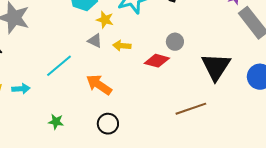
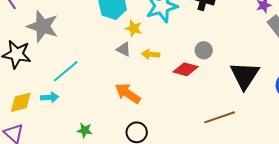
cyan line: (59, 66) -> (66, 71), moved

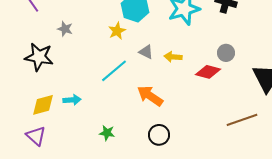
gray star: (43, 26) -> (65, 29), size x0.5
yellow star: (134, 28) -> (117, 31), moved, turned 30
cyan line: (66, 71) -> (114, 71), moved

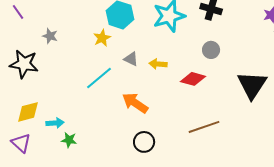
gray circle: (226, 53) -> (211, 50), moved
cyan arrow: (72, 100) -> (55, 123), moved
brown line: (242, 120) -> (204, 127), moved
green star: (107, 133) -> (69, 140), moved

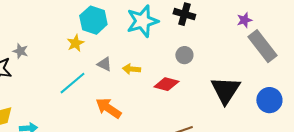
gray star: (50, 36) -> (20, 51), moved

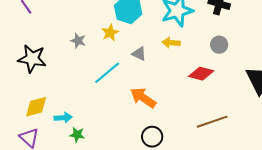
gray star: (20, 51) -> (78, 41), moved
yellow arrow: (131, 69) -> (171, 43), moved

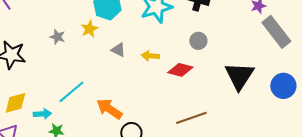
yellow arrow: (171, 43) -> (150, 56), moved
cyan line: (107, 73) -> (71, 92), moved
orange arrow: (143, 98) -> (109, 109), moved

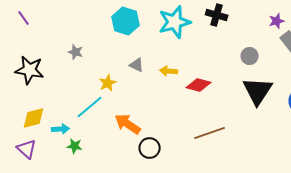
yellow star: (89, 29) -> (108, 83), moved
gray circle: (198, 41) -> (250, 56), moved

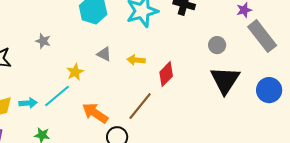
red diamond: (199, 85) -> (166, 74), turned -60
cyan arrow: (61, 129) -> (28, 103), moved
brown line: (210, 133) -> (140, 106), moved, turned -32

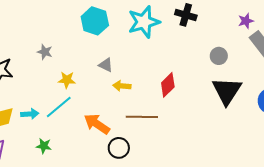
yellow arrow: (136, 60) -> (122, 86), moved
yellow star: (75, 72) -> (67, 80), moved, turned 30
brown line: (140, 106) -> (142, 117), turned 52

